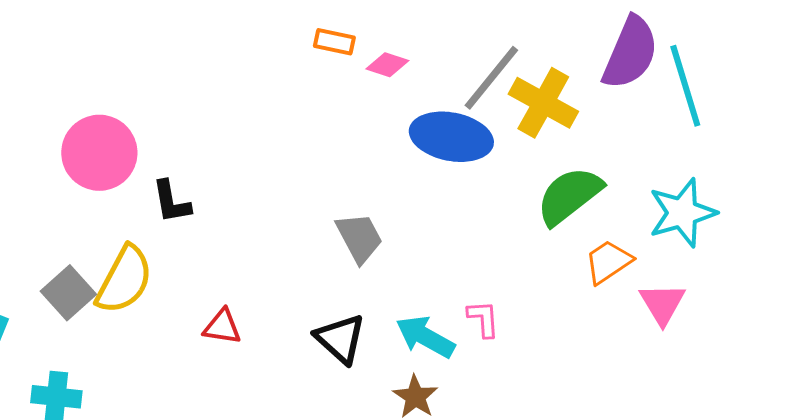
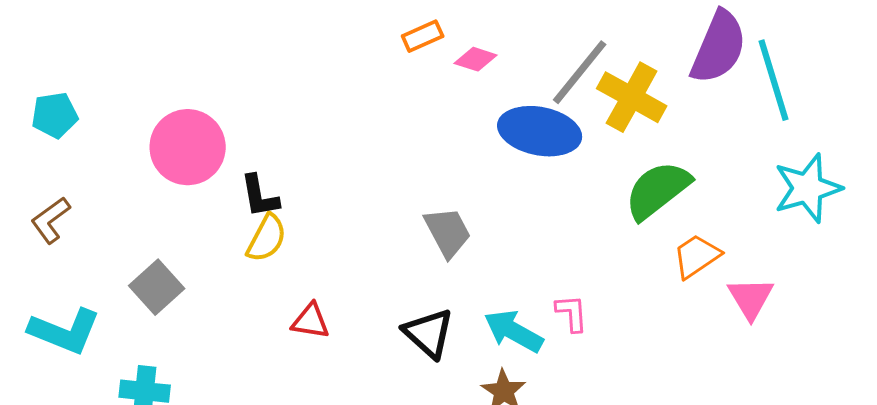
orange rectangle: (334, 42) -> (423, 36), turned -36
cyan star: (682, 213) -> (808, 188), moved
yellow semicircle: (124, 280) -> (267, 238), moved, size x0.7

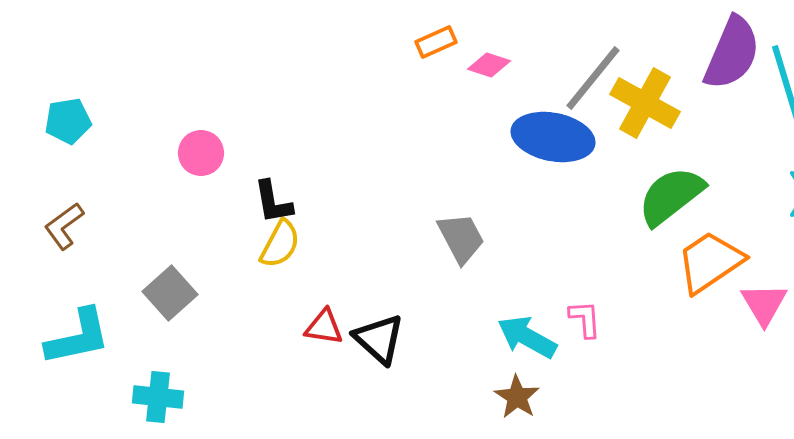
pink circle: (188, 147) -> (201, 153), size x0.6
orange trapezoid: (697, 256) -> (710, 262), size x1.4
cyan L-shape: (65, 331) -> (78, 337), turned -34
black triangle: (429, 333) -> (379, 339), moved

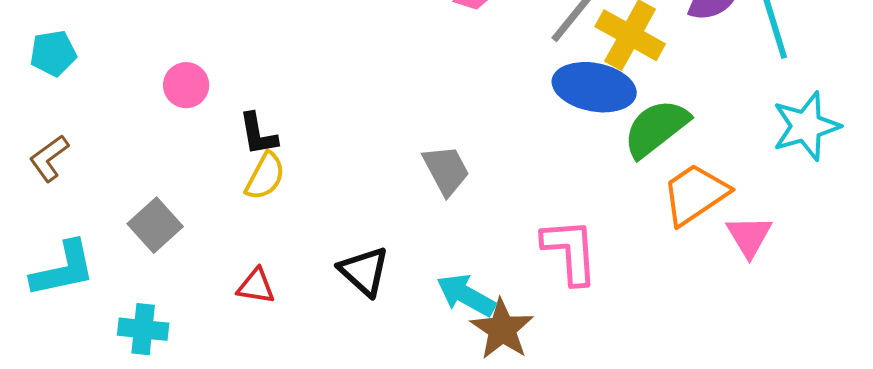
blue ellipse: (553, 137) -> (594, 87), moved
pink L-shape: (585, 319) -> (570, 251), size x1.8
red triangle: (324, 327) -> (256, 286), moved
cyan arrow: (527, 337) -> (466, 295), moved
brown star: (517, 397) -> (502, 329), size x1.4

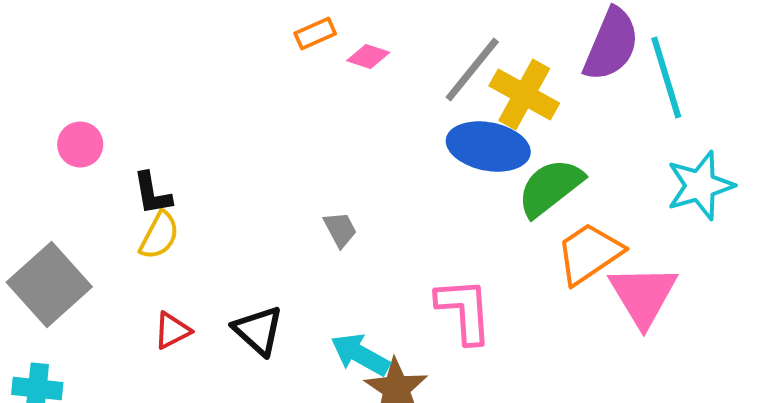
gray trapezoid: (446, 170) -> (340, 230), size x0.7
gray square: (155, 225) -> (49, 284), size x1.5
pink triangle: (749, 236) -> (643, 296), size x1.5
red triangle: (256, 286) -> (172, 330), moved, turned -36

